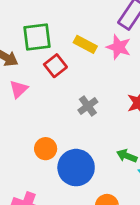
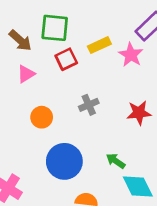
yellow rectangle: (85, 44) -> (99, 45), turned -65
orange circle: (46, 149) -> (42, 117), moved

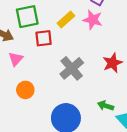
red square: (66, 59) -> (44, 38), turned 36
gray cross: (89, 105) -> (72, 68), size x1.5
orange circle: (42, 117) -> (25, 90), moved

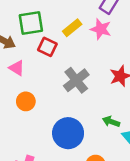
red square: (44, 38) -> (47, 47), turned 30
pink triangle: (16, 59) -> (17, 68), turned -42

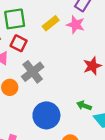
red square: (47, 47) -> (19, 43), moved
gray cross: (76, 80) -> (33, 72), moved

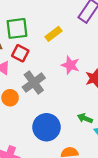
pink star: (76, 25) -> (70, 65), moved

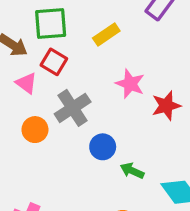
green arrow: (85, 118) -> (132, 171), moved
blue circle: (46, 127) -> (103, 147), moved, size x0.6

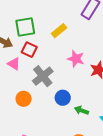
orange circle: (35, 130) -> (24, 99), moved

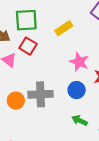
gray cross: (43, 76) -> (40, 94), moved, turned 30
blue circle: (63, 98) -> (77, 90), moved

